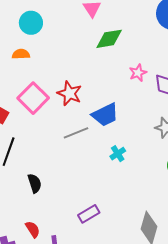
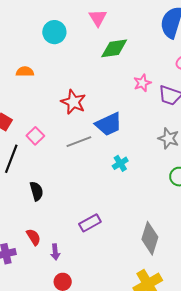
cyan circle: (31, 23) -> (54, 32), moved
orange semicircle: (21, 54) -> (25, 72), moved
pink square: (33, 98) -> (35, 136), moved, size x0.6

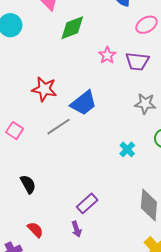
cyan cross: (120, 163) -> (127, 149), moved
purple arrow: (55, 252) -> (77, 229), moved

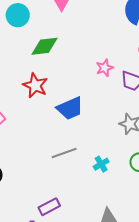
green diamond: (72, 28) -> (45, 46), moved
gray line: (59, 127) -> (64, 153), moved

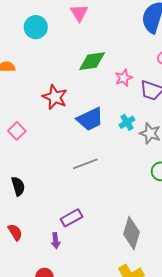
green diamond: (45, 46) -> (92, 61), moved
cyan cross: (101, 164) -> (127, 122), moved

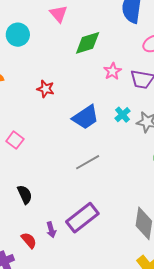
green diamond: (92, 61) -> (88, 43), moved
red star: (55, 97) -> (46, 89), moved, size x0.7
purple rectangle: (72, 218) -> (82, 218), size x1.5
purple arrow: (56, 241) -> (51, 230), moved

